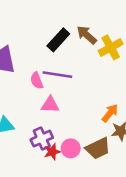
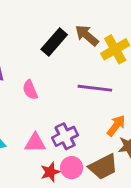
purple line: (57, 75) -> (95, 88), moved
pink triangle: (50, 105) -> (35, 143), moved
purple cross: (42, 139) -> (65, 136), moved

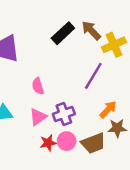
purple line: (95, 88) -> (93, 76), turned -72
pink semicircle: (30, 90) -> (38, 86), moved
pink triangle: (35, 143) -> (38, 117), turned -42

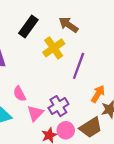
black rectangle: (63, 33) -> (28, 27), moved
yellow cross: (114, 45) -> (54, 48), moved
pink semicircle: (38, 86) -> (20, 94), moved

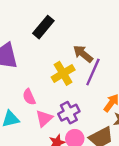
brown arrow: (68, 25) -> (83, 54), moved
yellow cross: (54, 48) -> (63, 73), moved

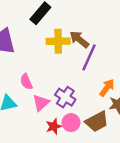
yellow cross: (63, 73) -> (58, 41), moved, turned 30
purple cross: (69, 113) -> (65, 97), turned -30

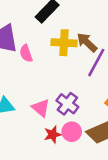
pink semicircle: (26, 82) -> (26, 53), moved
pink triangle: (41, 103) -> (41, 108), turned -42

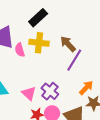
yellow cross: (64, 43) -> (39, 43), moved

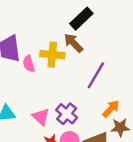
black rectangle: (38, 18) -> (81, 19), moved
brown arrow: (68, 44) -> (73, 43), moved

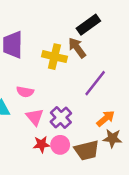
pink semicircle: (29, 64) -> (25, 92), moved, turned -70

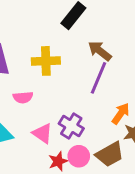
brown arrow: (77, 48) -> (100, 51), moved
pink semicircle: (25, 92) -> (23, 97), moved

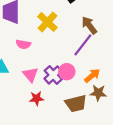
yellow cross: (46, 61) -> (47, 22), turned 30
pink circle: (79, 156) -> (67, 72), moved

